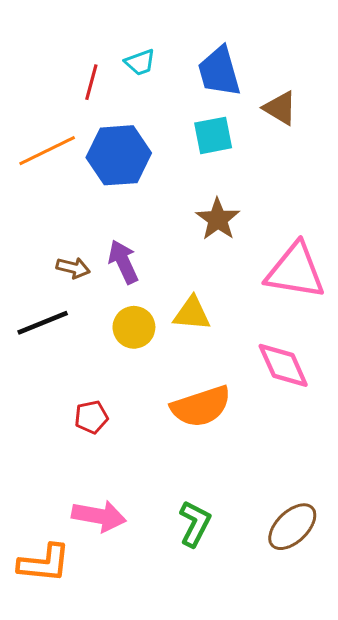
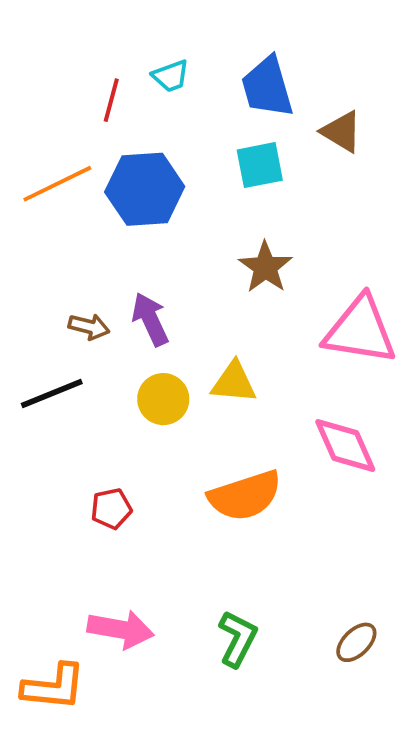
brown ellipse: (292, 527) -> (356, 642), size x0.7

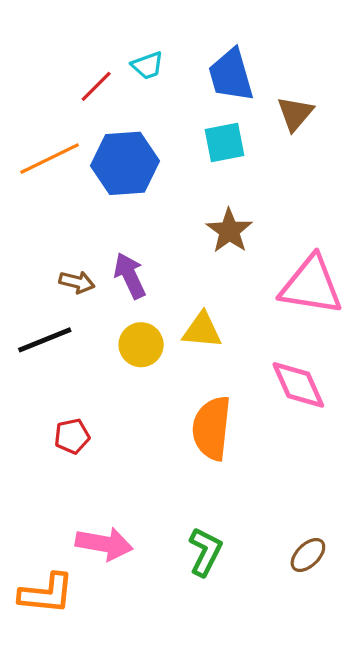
red line: (111, 100) -> (96, 86), turned 30
brown triangle: (342, 132) -> (295, 114), turned 39
orange semicircle: (245, 496) -> (212, 428), turned 114
red pentagon: (111, 509) -> (72, 436), moved

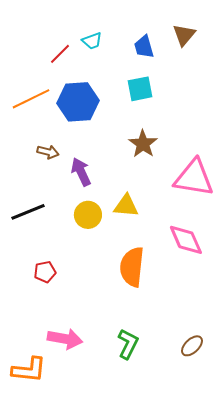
blue trapezoid: (231, 75) -> (144, 47), size x0.7
brown triangle: (295, 114) -> (184, 35), moved
brown arrow: (77, 282) -> (48, 152), moved

